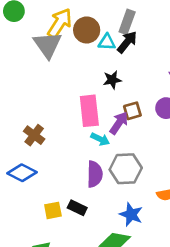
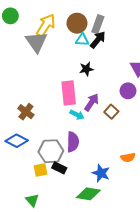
brown circle: (87, 30) -> (77, 23), moved
brown square: (132, 111) -> (111, 112), moved, turned -32
gray hexagon: (126, 169) -> (51, 151), moved

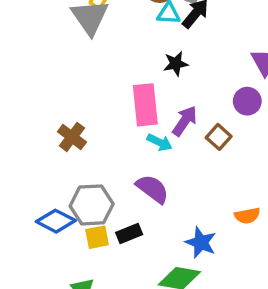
blue diamond: (17, 141) -> (56, 221), moved
purple semicircle: (73, 142) -> (152, 189), turned -54
gray hexagon: (51, 151) -> (92, 205), moved
black rectangle: (59, 168) -> (129, 234), turned -48

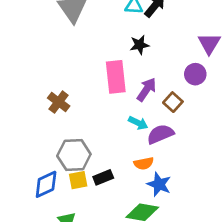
cyan arrow: (160, 142) -> (138, 123), moved
purple semicircle: (152, 189) -> (160, 134), moved, turned -60
orange semicircle: (247, 216) -> (144, 163), moved
blue diamond: (56, 221) -> (46, 184), moved, turned -52

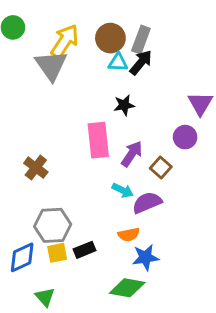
blue star: (159, 184) -> (145, 257), turned -30

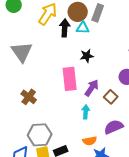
black arrow: (141, 62) -> (65, 28), moved, turned -36
gray triangle: (51, 65) -> (22, 52), moved
cyan arrow: (123, 190) -> (86, 112), turned -112
purple semicircle: (147, 203) -> (114, 127), moved

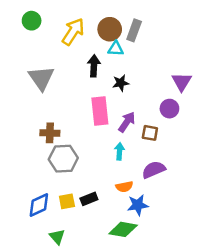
black arrow: (65, 28) -> (94, 66), moved
brown cross: (29, 97) -> (50, 133), turned -35
brown square: (111, 97) -> (150, 133), turned -32
gray hexagon: (40, 135) -> (63, 159), moved

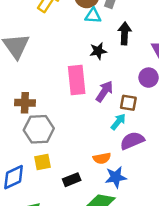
black arrow: (94, 66) -> (125, 33), moved
cyan arrow: (119, 151) -> (118, 122), moved, turned 35
black rectangle: (89, 199) -> (72, 180), moved
yellow square: (67, 201) -> (43, 162), moved

